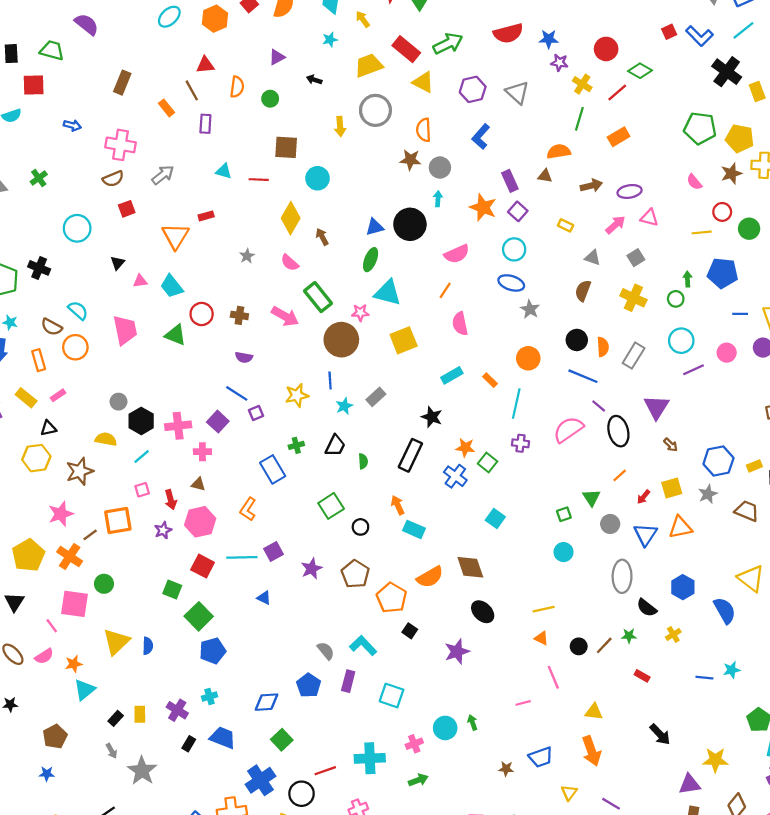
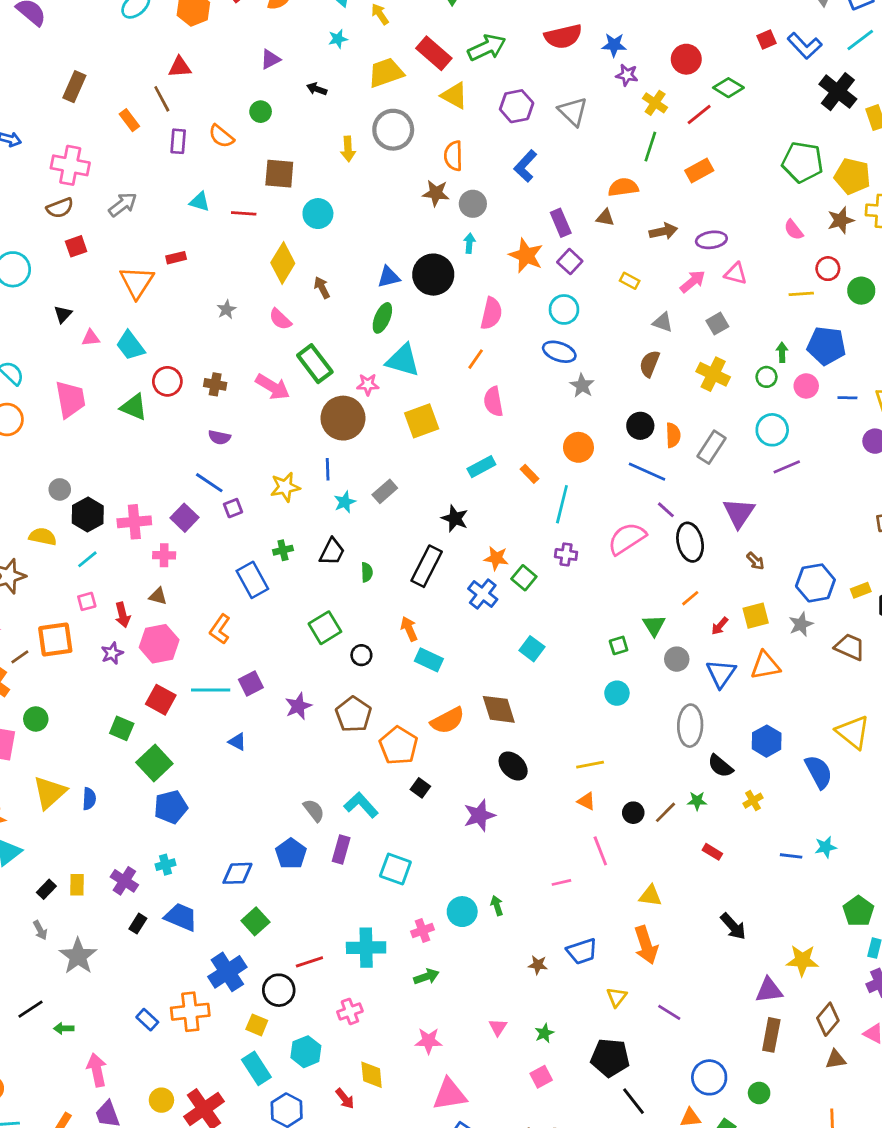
orange semicircle: (237, 87) -> (221, 136), moved, turned 120
pink semicircle: (457, 254) -> (491, 313), turned -55
pink circle: (727, 353) -> (806, 386), moved

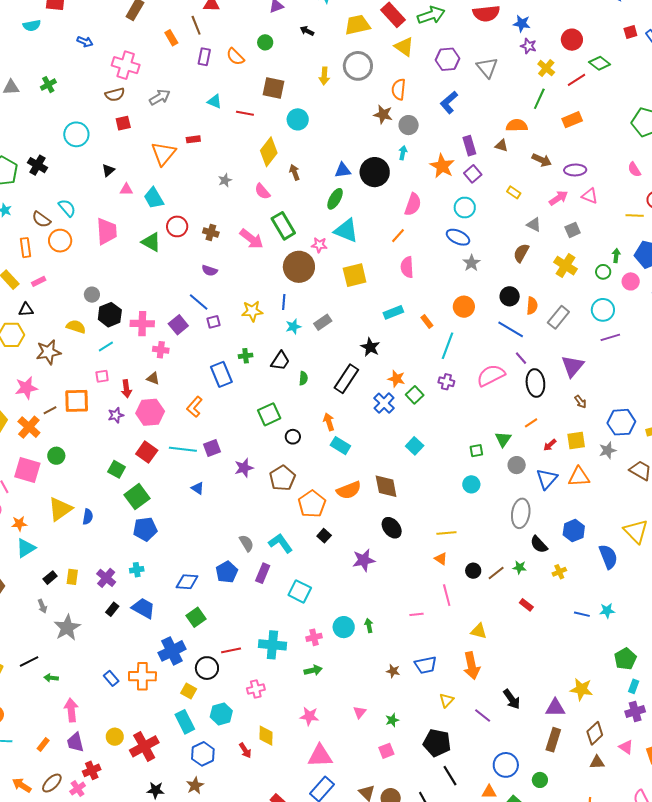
brown arrow: (663, 231) -> (542, 160), turned 30
black arrow: (733, 926) -> (512, 699), moved

